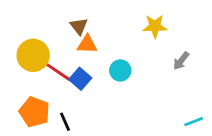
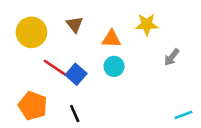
orange triangle: (87, 44) -> (111, 39), moved
yellow circle: (33, 55) -> (31, 32), moved
black line: (65, 122) -> (75, 114), moved

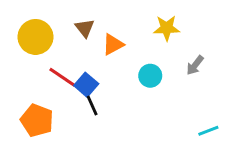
orange triangle: (111, 39) -> (113, 44), moved, turned -30
cyan circle: (114, 66) -> (150, 76), moved
black line: (75, 114) -> (92, 106), moved

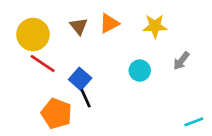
orange triangle: (113, 44) -> (109, 23), moved
red line: (62, 77) -> (43, 64), moved
orange pentagon: (37, 120) -> (57, 114), moved

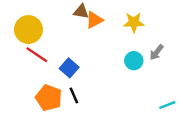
brown triangle: (79, 26) -> (81, 12), moved, turned -42
cyan circle: (140, 71) -> (134, 61), moved
black line: (86, 98) -> (74, 95), moved

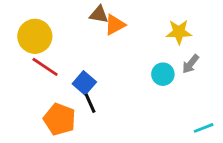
yellow star: (134, 22) -> (179, 32), moved
black line: (74, 95) -> (90, 103), moved

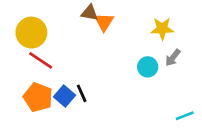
orange triangle: (115, 25) -> (104, 22), turned -30
blue square: (84, 83) -> (64, 96), moved
orange pentagon: (60, 119) -> (38, 97), moved

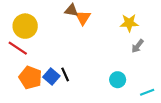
red line: (41, 60) -> (18, 48), moved
cyan circle: (148, 67) -> (118, 80), moved

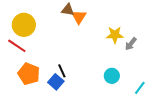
yellow star: (129, 23) -> (115, 35), moved
blue square: (51, 77) -> (56, 82), moved
cyan line: (147, 92) -> (140, 88), turned -32

